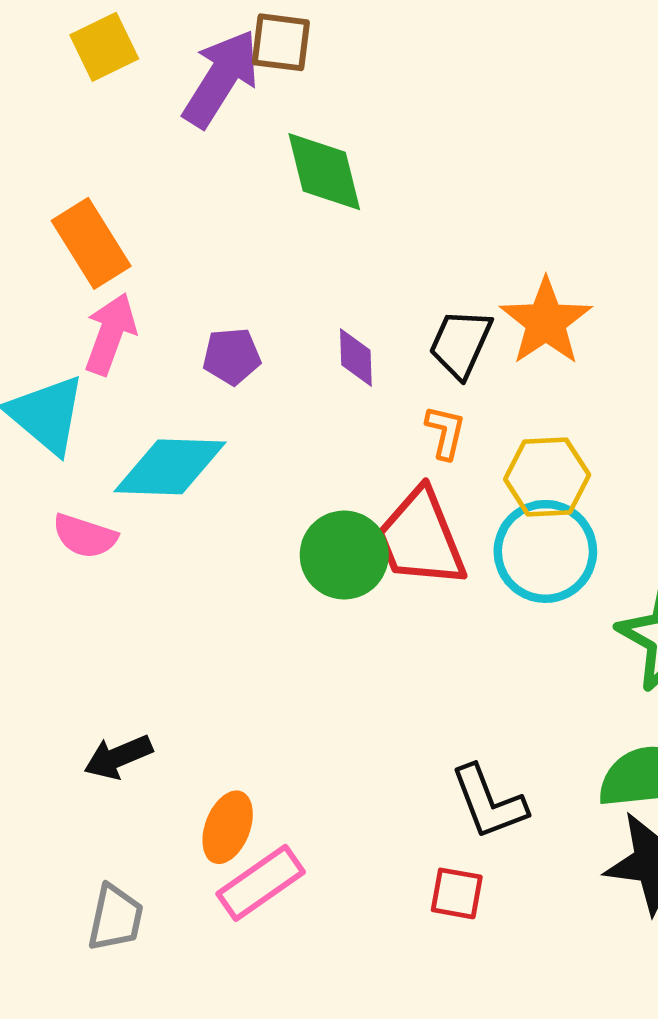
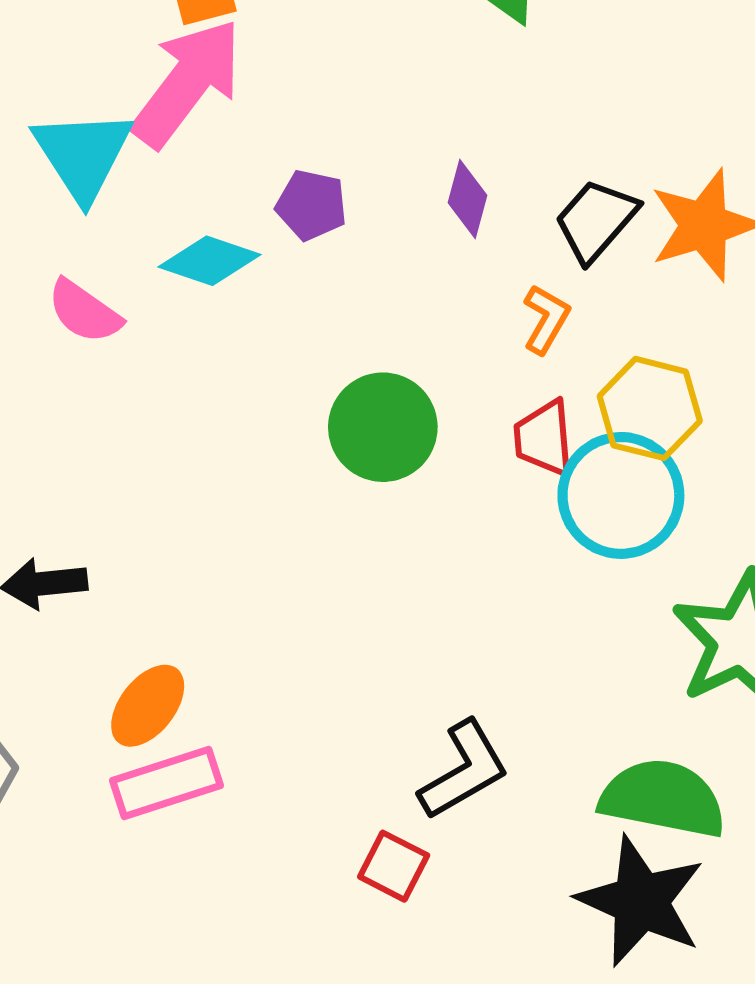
pink arrow: (110, 334) -> (187, 83), size x1.4
purple pentagon: (232, 356) -> (311, 205), moved
cyan diamond: (170, 467) -> (210, 261), size x0.7
red trapezoid: (421, 538) -> (544, 438), moved, size x0.6
black L-shape: (489, 802) -> (464, 770), turned -116

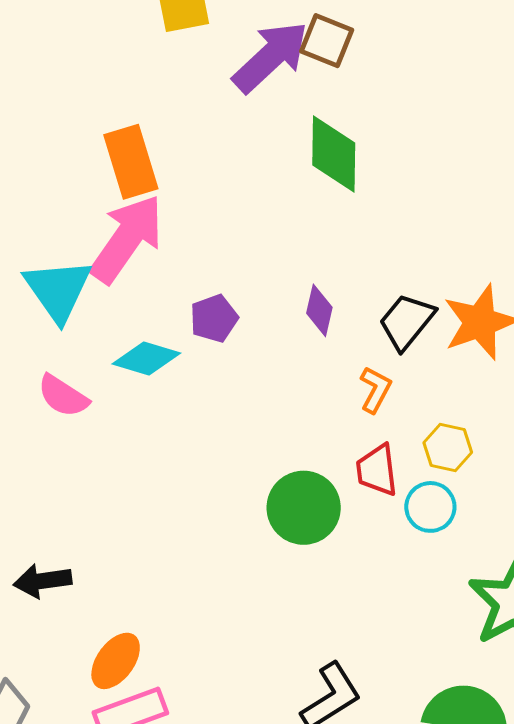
purple pentagon: (311, 205) -> (214, 318), turned -30
yellow hexagon: (650, 408) -> (448, 447), size x0.7
green circle: (383, 427) -> (304, 508), moved
cyan circle: (621, 495) -> (430, 507), size x0.6

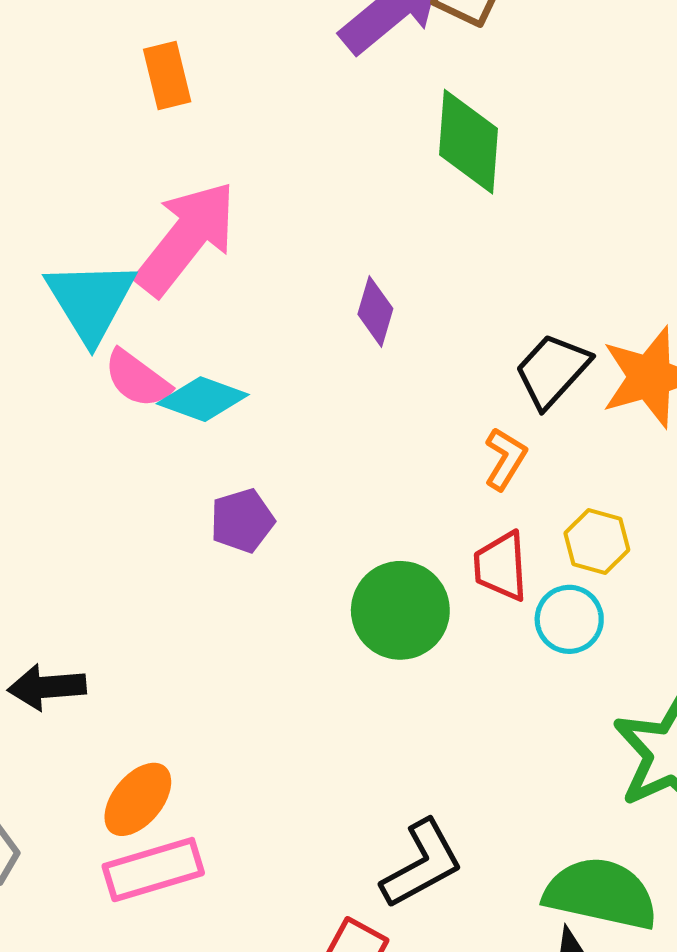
orange rectangle: (131, 162) -> (167, 75), moved, size x0.7
purple diamond: (319, 310) -> (375, 311), moved
purple pentagon: (214, 318) -> (242, 521), moved
pink semicircle: (63, 396) -> (137, 379), moved

